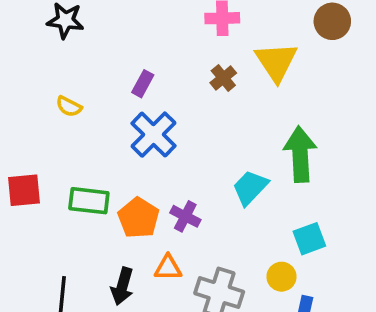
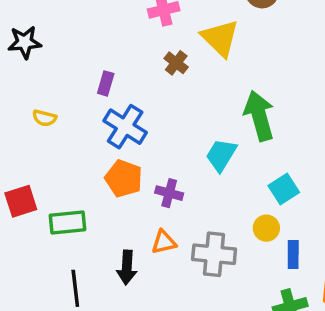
green rectangle: (89, 201) -> (67, 223), moved
orange pentagon: (139, 218) -> (124, 178), moved

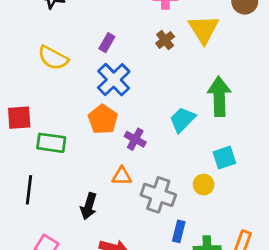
yellow semicircle: (44, 118) -> (53, 58), size x1.6
blue rectangle: (293, 254) -> (179, 231), moved
black arrow: (127, 267) -> (89, 206), moved
black line: (75, 288) -> (29, 190), moved

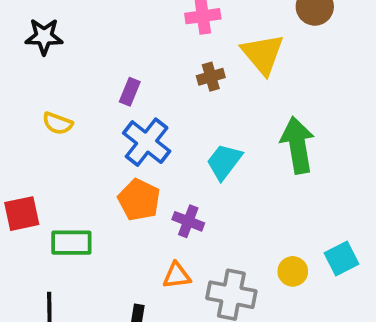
brown cross: (165, 40) -> (211, 77), turned 30
yellow semicircle: (53, 58) -> (58, 123), size x0.7
cyan trapezoid: (182, 120) -> (224, 162), moved
cyan square: (224, 158) -> (341, 259), moved

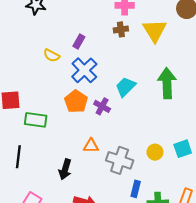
brown cross: (211, 77) -> (121, 29), moved
yellow semicircle: (58, 123) -> (52, 55), moved
purple cross: (188, 221) -> (102, 106), moved

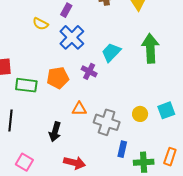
orange pentagon: (76, 101) -> (58, 78), moved, turned 30

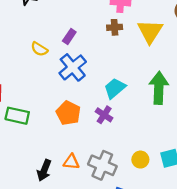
purple cross: (89, 71) -> (104, 115), moved
orange pentagon: (58, 78) -> (68, 113), moved, turned 30
orange triangle: (79, 109) -> (71, 162), moved

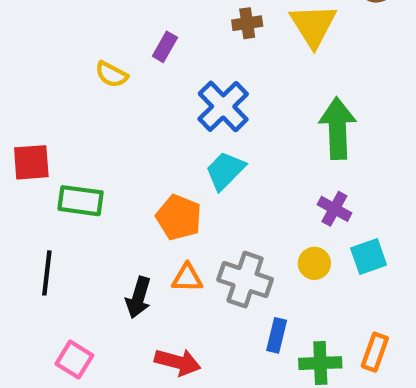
blue cross: (73, 67) -> (223, 106), moved
cyan trapezoid: (115, 88) -> (225, 171), moved
orange pentagon: (68, 113) -> (179, 217), moved
purple cross: (104, 115) -> (334, 209), moved

